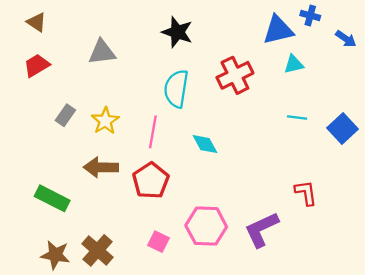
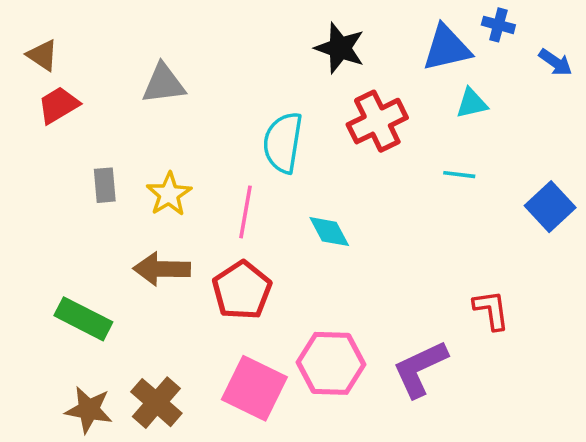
brown triangle: (37, 22) -> (42, 55), moved
black star: (177, 32) -> (340, 48), moved
gray rectangle: (65, 115) -> (105, 185), turned -40
cyan line: (297, 117) -> (459, 175), moved
pink square: (158, 242) -> (254, 388), size x1.8

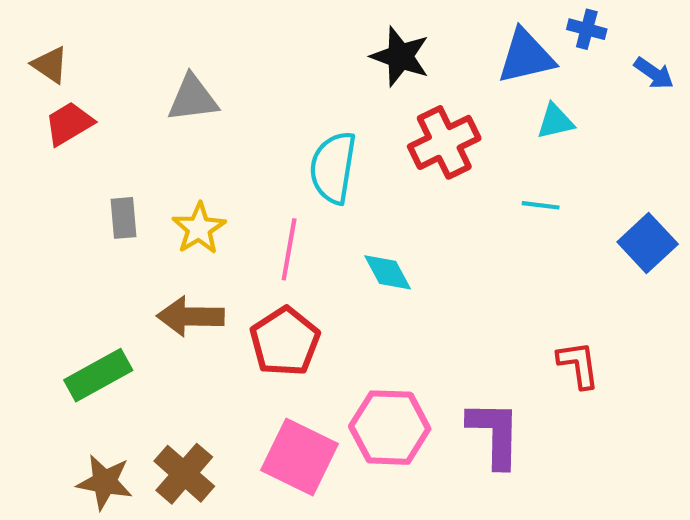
green rectangle: (83, 319) -> (98, 375), turned -56
purple L-shape: (420, 369) -> (495, 434), turned 116

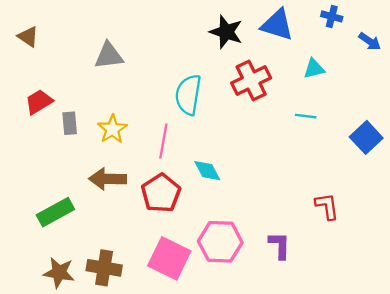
blue triangle: (526, 56) -> (277, 25), moved, turned 30
red trapezoid: (69, 124) -> (39, 102), moved
cyan diamond: (388, 272) -> (207, 171), moved
purple L-shape: (495, 434) -> (280, 245), size x0.7
brown cross: (184, 474) -> (104, 268), turned -32

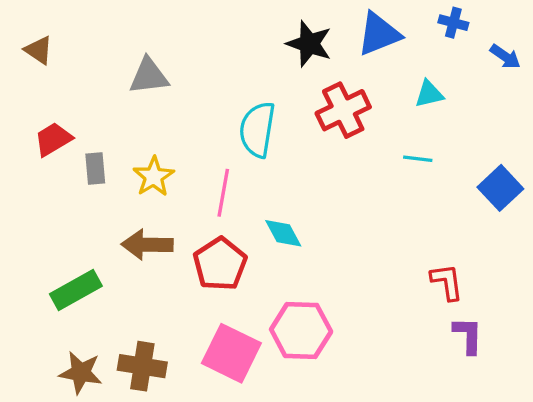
blue triangle: (277, 25) -> (379, 34), turned -39
purple L-shape: (280, 245) -> (468, 335), moved

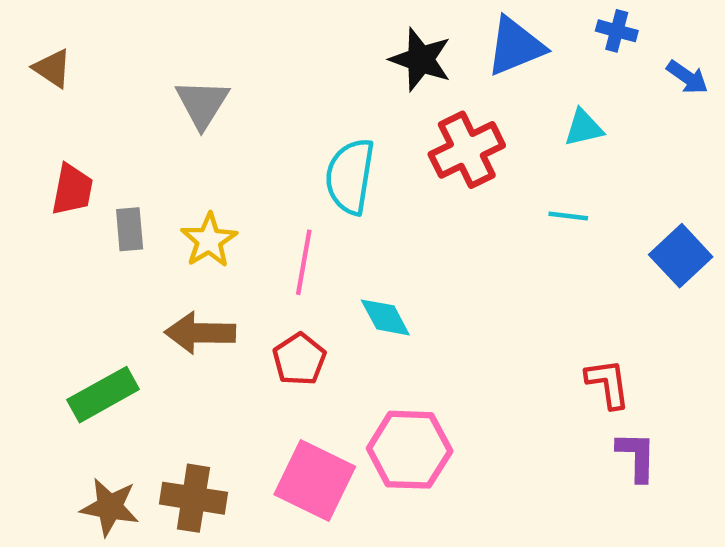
gray triangle: (149, 76) -> (202, 104), turned -51
red trapezoid: (53, 139) -> (72, 190), turned 132
red pentagon: (220, 264) -> (299, 359), size x0.7

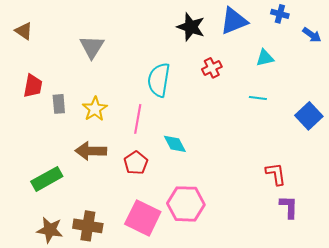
red cross: (467, 150) -> (212, 68), size x0.6

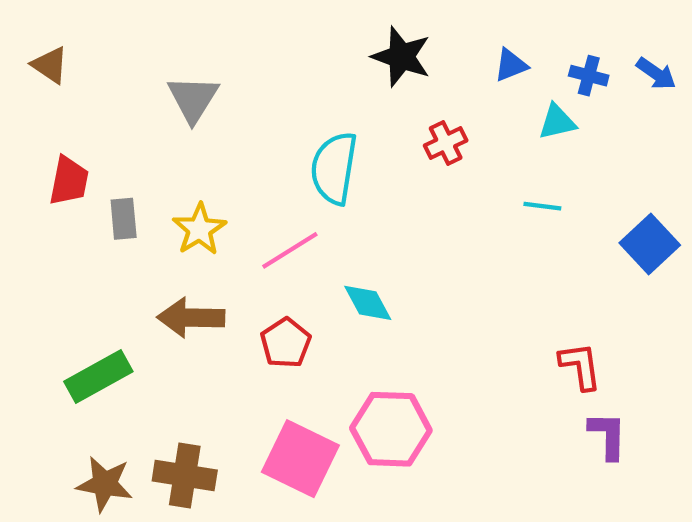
blue cross: (280, 14) -> (589, 76), moved
blue triangle: (234, 21) -> (511, 65), moved, size x0.6
pink line: (138, 119) -> (290, 250), turned 48

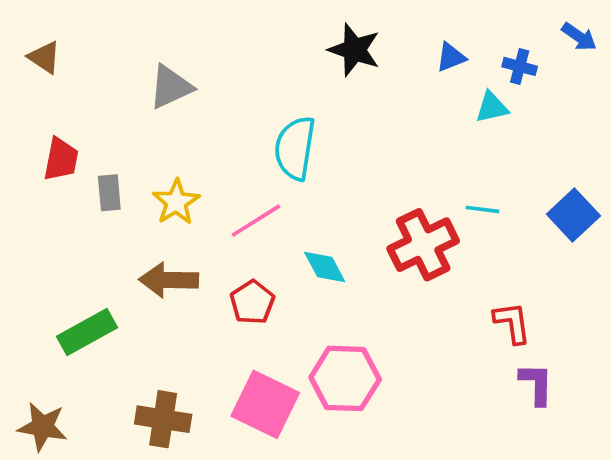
blue arrow: (656, 74) -> (579, 37), moved
gray triangle: (193, 99) -> (171, 87), turned 33
red cross: (446, 143) -> (423, 245), moved, size x1.8
cyan line: (542, 206) -> (482, 209), moved
brown star: (105, 484) -> (42, 427), moved

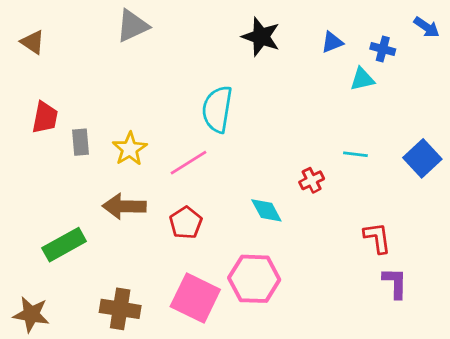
gray triangle: (171, 87) -> (132, 26), moved
red cross: (423, 245) -> (312, 180), size x0.5
cyan diamond: (325, 267) -> (266, 210), moved

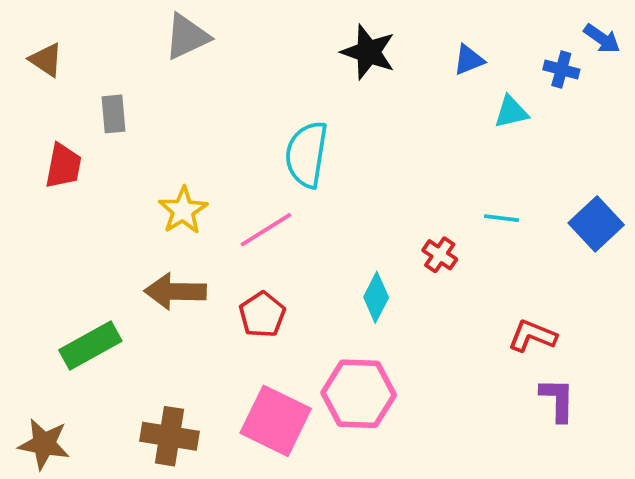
blue cross: (383, 49) -> (561, 69), moved
gray rectangle: (80, 142) -> (114, 114), moved
red cross: (312, 180) -> (440, 255), turned -30
cyan diamond: (266, 210) -> (376, 297), turned 56
red L-shape: (377, 238) -> (532, 336), turned -60

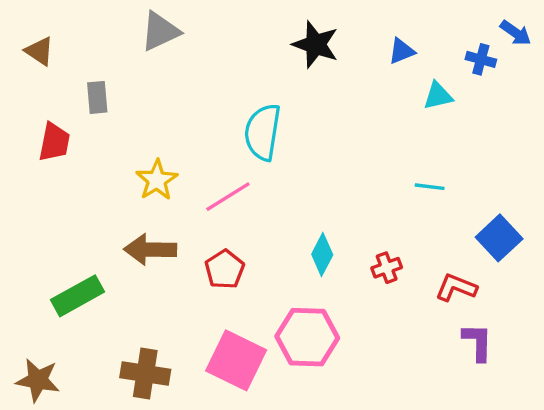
blue square: (596, 224) -> (499, 238), moved
red cross: (440, 255) -> (387, 268), moved, turned 36

